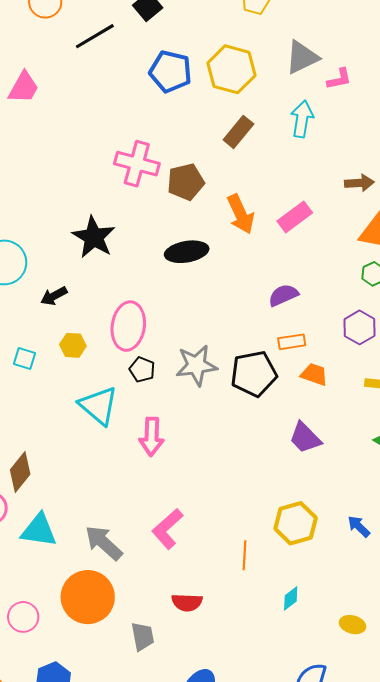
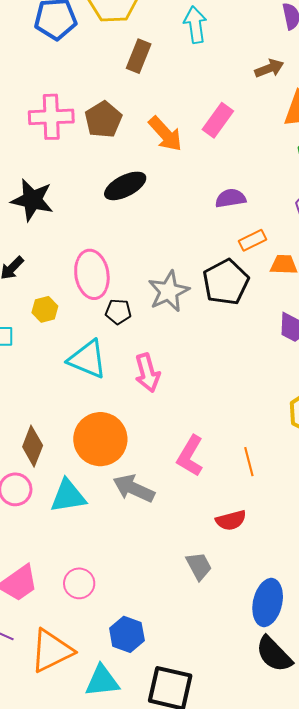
purple semicircle: (283, 295) -> (231, 198), turned 32
orange line: (244, 555) -> (249, 462), moved
orange circle: (88, 597) -> (100, 439), moved

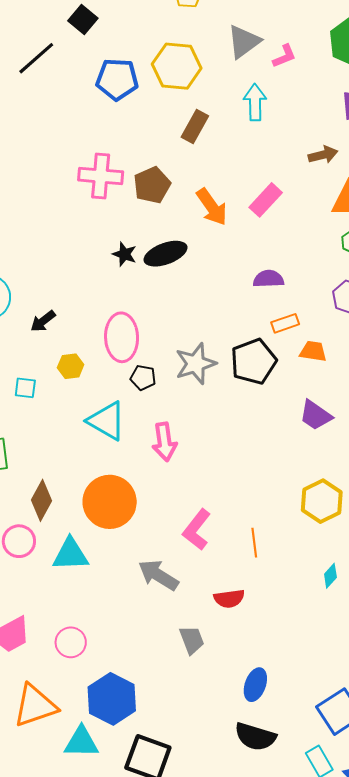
black star: (32, 200) -> (125, 254), moved, size x0.6
gray arrow: (134, 488) -> (158, 575), moved
blue ellipse: (268, 603) -> (255, 685), size x0.7
blue hexagon: (127, 634) -> (112, 699), size x1.4
black semicircle: (274, 654) -> (255, 737), turned -36

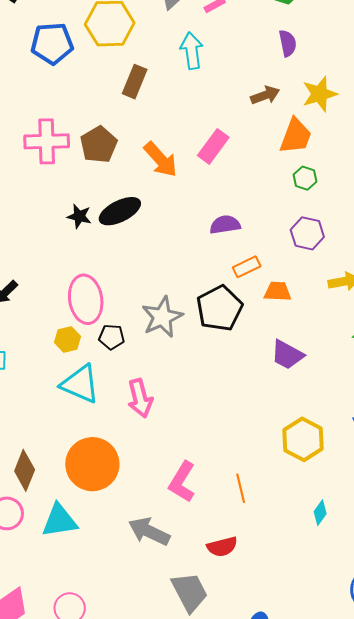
yellow hexagon: (71, 366) -> (67, 339), moved
gray trapezoid: (192, 640) -> (190, 592), size x1.4

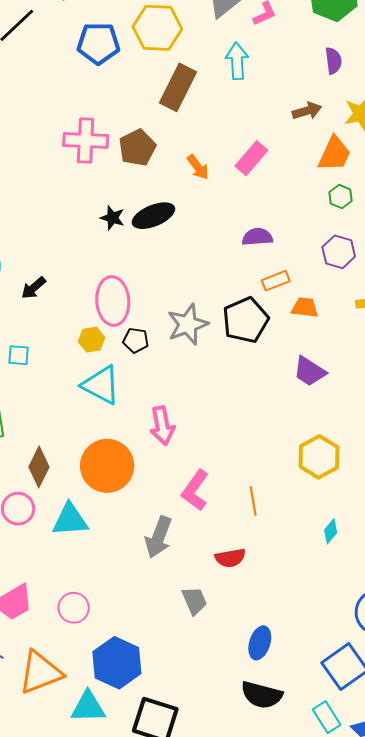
brown rectangle: (135, 82) -> (178, 87), size x1.4
orange arrow: (161, 160) -> (198, 167), size x0.7
pink arrow: (140, 398) -> (162, 426), moved
gray arrow: (149, 531) -> (159, 537), turned -99
gray trapezoid: (190, 592) -> (194, 601), size x0.7

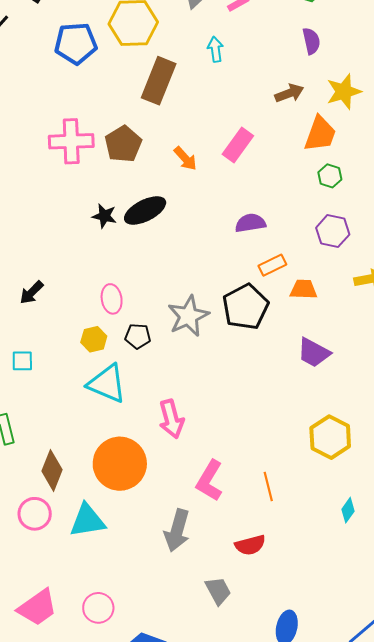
cyan arrow: (237, 61) -> (215, 49), size x0.7
pink ellipse: (113, 301) -> (112, 299), size x0.6

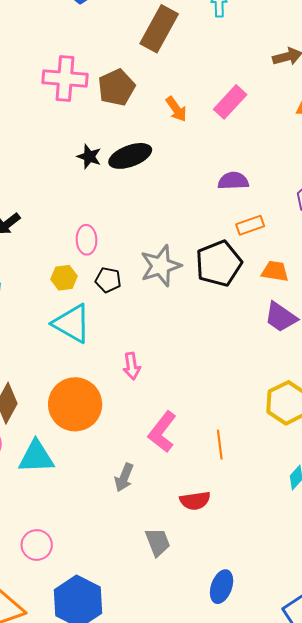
orange trapezoid: (304, 289) -> (275, 271), moved
pink arrow: (171, 419) -> (132, 366), size x0.7
gray arrow: (177, 530) -> (124, 477), size x0.7

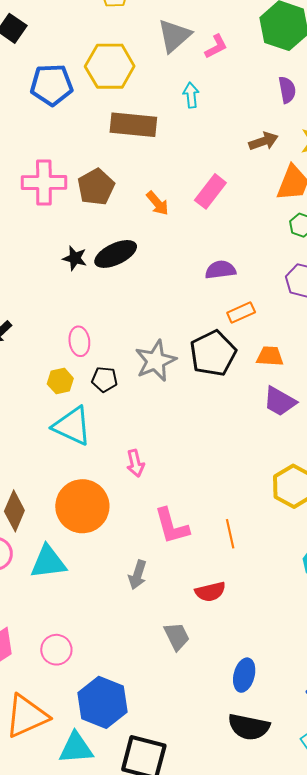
brown rectangle: (159, 29) -> (133, 125), turned 72
pink L-shape: (162, 432) -> (172, 526), turned -48

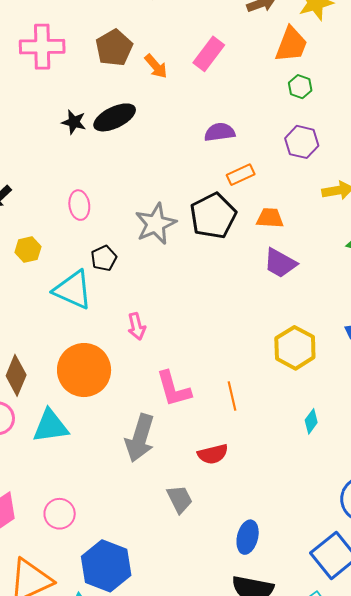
brown pentagon: (96, 187) -> (114, 48), moved
black pentagon: (104, 379) -> (104, 258), moved, turned -30
yellow hexagon: (60, 381) -> (28, 250), moved
gray arrow: (138, 575) -> (140, 438), size x1.6

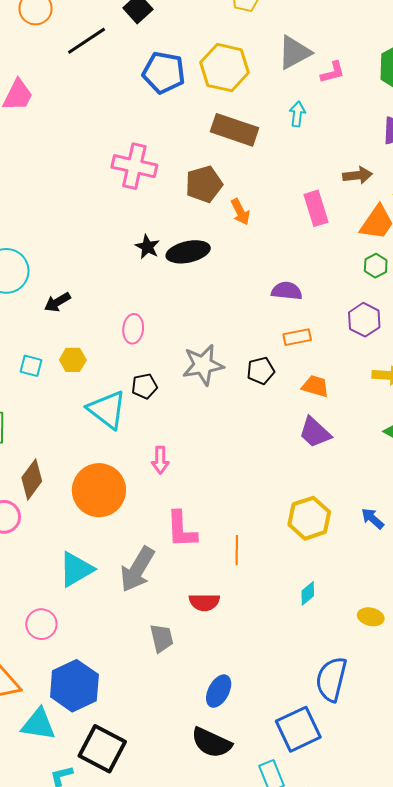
pink rectangle: (209, 54) -> (316, 208), moved, turned -68
black pentagon: (213, 216) -> (261, 371), size x0.6
cyan triangle: (50, 426) -> (76, 569), moved, turned -36

